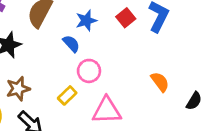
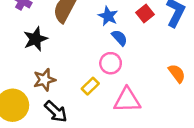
blue star: (86, 20) -> (108, 16), turned -30
blue semicircle: (71, 44) -> (119, 38), moved

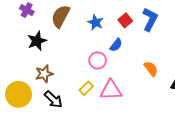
blue semicircle: (119, 38) -> (116, 45), moved, turned 80
yellow rectangle: (90, 86) -> (86, 88), moved

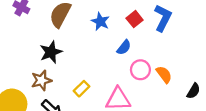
black star: (37, 41) -> (51, 52), moved
pink circle: (98, 60) -> (140, 70), moved
yellow rectangle: (86, 88) -> (81, 89), moved

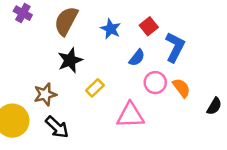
blue L-shape: (163, 18) -> (175, 47), moved
black star: (51, 52) -> (70, 60), moved
yellow rectangle: (81, 89) -> (95, 88), moved

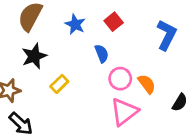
blue L-shape: (175, 47) -> (167, 35), moved
blue semicircle: (137, 58) -> (102, 53), turned -60
pink triangle: (130, 115) -> (124, 112), moved, turned -36

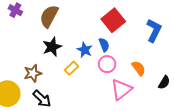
red square: (114, 22) -> (113, 20), size x1.6
blue star: (75, 24) -> (85, 50), moved
pink circle: (120, 79) -> (107, 64), moved

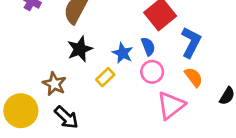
blue L-shape: (154, 30) -> (191, 42), moved
brown star: (33, 73) -> (54, 84), turned -30

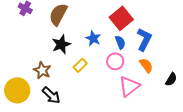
blue semicircle: (148, 46) -> (120, 42), moved
blue star: (123, 53) -> (93, 38), moved

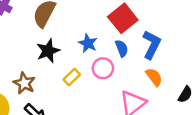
pink circle: (115, 61) -> (103, 68), moved

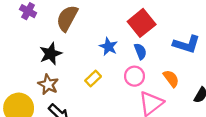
blue L-shape: (152, 45) -> (186, 44), moved, turned 80
black star: (48, 51) -> (51, 54), moved
pink circle: (103, 68) -> (134, 76), moved

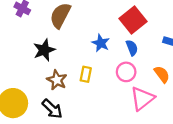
yellow rectangle: (93, 79) -> (86, 74), turned -35
brown star: (48, 84) -> (57, 80), moved

